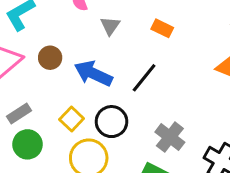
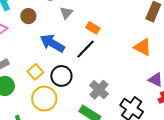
orange rectangle: (162, 28) -> (93, 28), moved
brown circle: (50, 58) -> (28, 16), moved

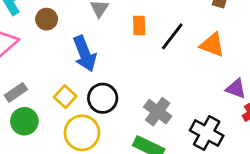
orange rectangle: (93, 28) -> (139, 25), turned 64
blue arrow: (52, 43) -> (85, 54), turned -135
black line: (86, 49) -> (172, 36), moved

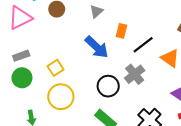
blue arrow: (85, 54) -> (97, 47), moved, turned -40
black circle: (103, 98) -> (108, 86), moved
gray cross: (158, 112) -> (135, 74), moved

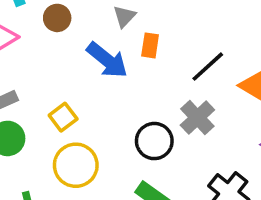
orange rectangle: (121, 31) -> (150, 45), moved
blue arrow: (97, 47) -> (107, 60), moved

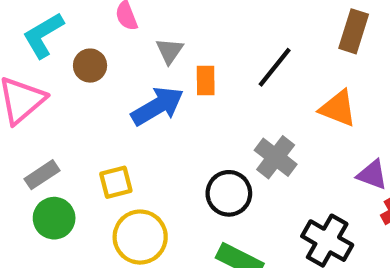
blue arrow: (107, 60) -> (157, 106), turned -60
black line: (208, 67) -> (275, 67), moved
yellow square: (63, 117) -> (116, 182), turned 32

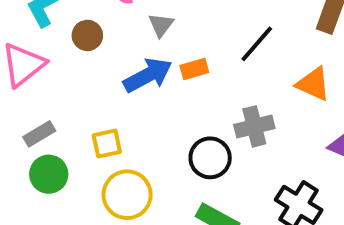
orange rectangle: (206, 81) -> (194, 69), moved, turned 72
gray cross: (276, 157) -> (254, 126), turned 36

